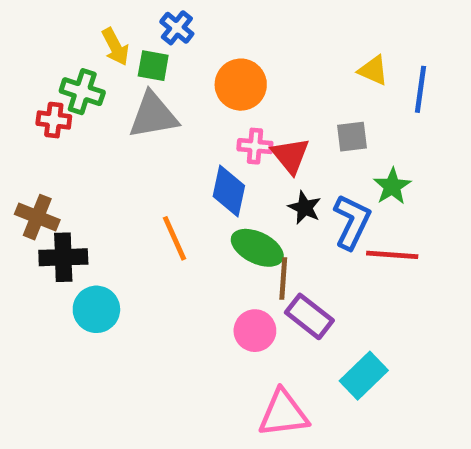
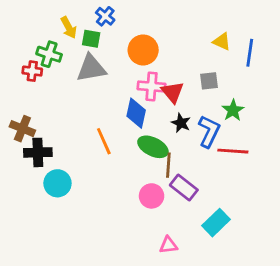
pink cross: (255, 146) -> (152, 86), size x1.4
pink triangle: (283, 413) -> (168, 245), size x0.6

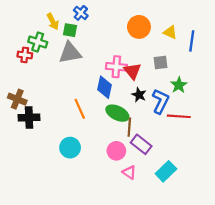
orange circle: (143, 50) -> (139, 27), moved
cyan circle: (57, 183) -> (70, 148), moved
pink triangle: (168, 245) -> (129, 172), moved, turned 40

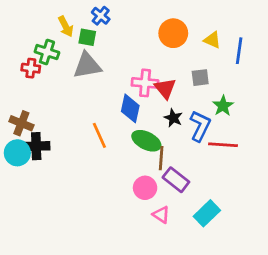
cyan circle: (70, 148) -> (17, 153), moved

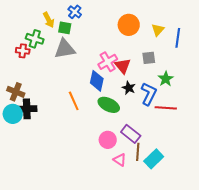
yellow triangle: (212, 40) -> (158, 30), turned 48
pink cross: (145, 83) -> (108, 62), turned -36
brown line: (161, 158) -> (138, 152), moved

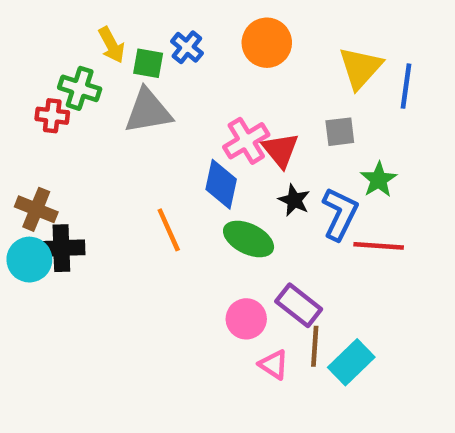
blue cross: (75, 12) -> (187, 47), moved
orange circle: (129, 25) -> (267, 43), moved
yellow triangle: (158, 30) -> (360, 68), size x1.5

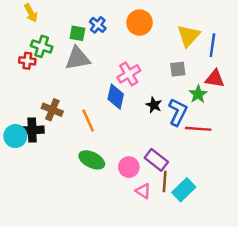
yellow arrow: (112, 45) -> (31, 13), moved
red triangle: (280, 150) -> (215, 79), moved, turned -42
brown cross: (36, 209) -> (52, 110), moved
green ellipse: (249, 239) -> (92, 160), moved

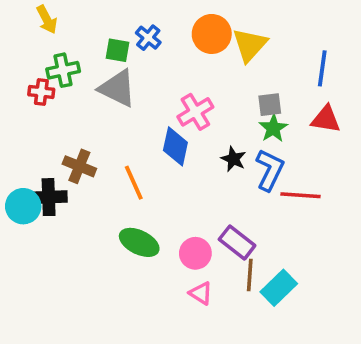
yellow triangle: (189, 36) -> (250, 45), moved
green cross: (42, 46) -> (63, 70), turned -30
gray triangle: (77, 58) -> (117, 88), turned 36
green star: (198, 94) -> (273, 128), moved
pink triangle: (143, 191) -> (201, 293), moved

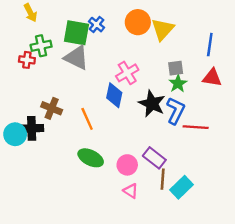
green square: (117, 50) -> (76, 33), size x1.6
black star: (233, 159) -> (152, 104), size x1.6

